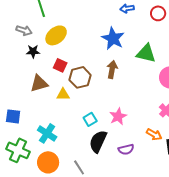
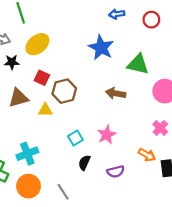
brown arrow: (112, 69) -> (116, 93), moved, turned -90
cyan cross: (47, 133) -> (27, 154), turned 36
black semicircle: (98, 141) -> (84, 163), size x0.6

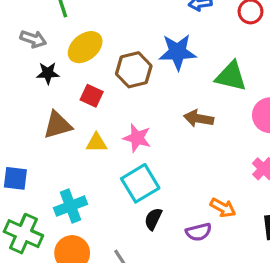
blue star: (101, 48) -> (178, 52), turned -30
brown hexagon: (64, 91) -> (134, 70), moved
pink star: (107, 135) -> (137, 138), moved, turned -30
cyan square: (75, 138) -> (140, 183), size x1.6
orange arrow: (147, 155) -> (223, 208), moved

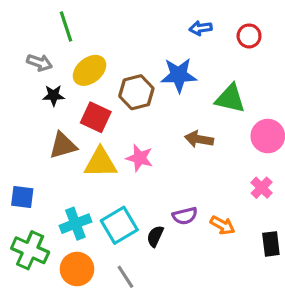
red square: (92, 96) -> (96, 117), size x1.4
yellow triangle: (96, 143) -> (100, 163), size x1.6
cyan square: (140, 183) -> (119, 225), moved
purple semicircle: (199, 232) -> (185, 216), moved

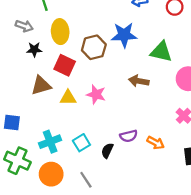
yellow ellipse: (90, 70) -> (60, 32), turned -55
yellow triangle: (100, 163) -> (68, 98), size x0.7
cyan square: (119, 225) -> (81, 143), size x0.7

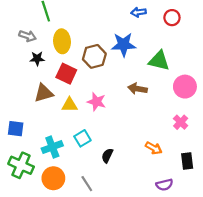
purple semicircle: (129, 136) -> (164, 185), moved
cyan square: (81, 143) -> (82, 138), moved

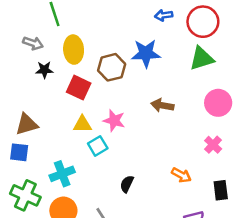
red circle: (172, 18) -> (203, 22), size x1.6
green triangle: (159, 61) -> (202, 58), moved, turned -30
brown triangle: (44, 93) -> (27, 124), moved
cyan square: (82, 138) -> (98, 146), moved

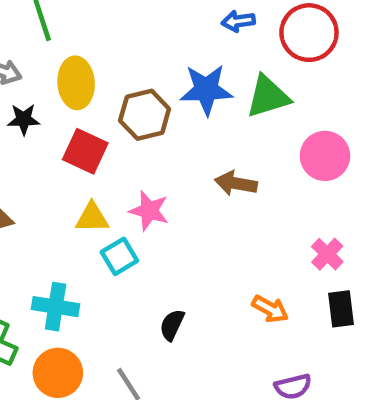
green triangle: (202, 58) -> (268, 97), moved
pink circle: (218, 103) -> (325, 156), moved
cyan cross: (62, 174) -> (56, 307), turned 30
black rectangle: (221, 190) -> (341, 309), moved

